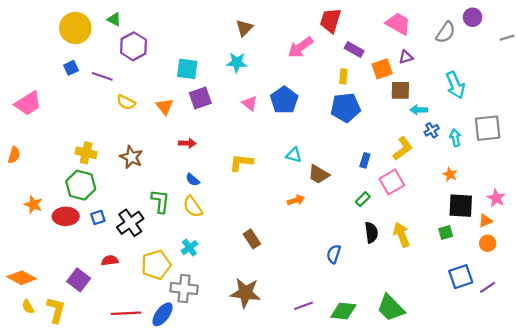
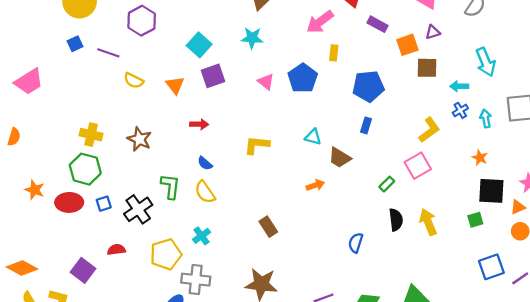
cyan square: (187, 69) -> (199, 45), turned 35
yellow rectangle: (343, 76) -> (334, 53), moved
cyan arrow: (419, 110) -> (459, 86), moved
blue rectangle: (365, 160) -> (366, 125), moved

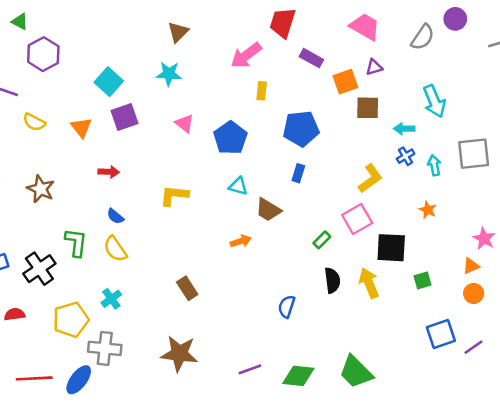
blue pentagon: (303, 78) -> (230, 138), moved
black square: (491, 191) -> (391, 248), moved

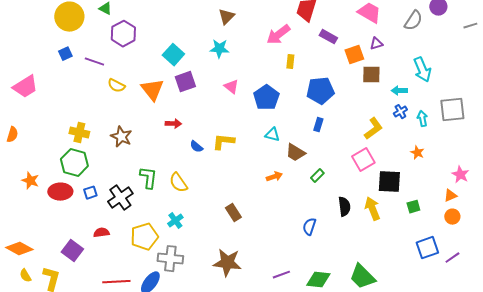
orange triangle: (81, 127) -> (152, 90), size x1.4
blue semicircle: (115, 216) -> (196, 147), moved
green rectangle: (322, 240) -> (317, 176), moved

